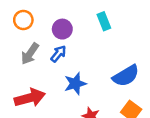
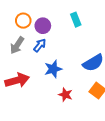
orange circle: (23, 20) -> (23, 21), moved

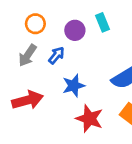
purple circle: (43, 26) -> (75, 30), moved
red star: (65, 95) -> (89, 119), size x1.5

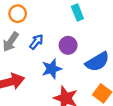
purple circle: (75, 30) -> (68, 45), moved

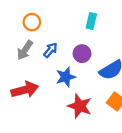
cyan rectangle: (77, 12) -> (91, 21), turned 35

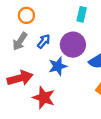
purple circle: (82, 54) -> (73, 45), size x1.5
red star: (80, 106) -> (44, 98), moved

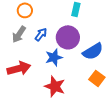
red star: (44, 98) -> (55, 86), moved

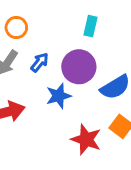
red star: (55, 86) -> (86, 139), moved

